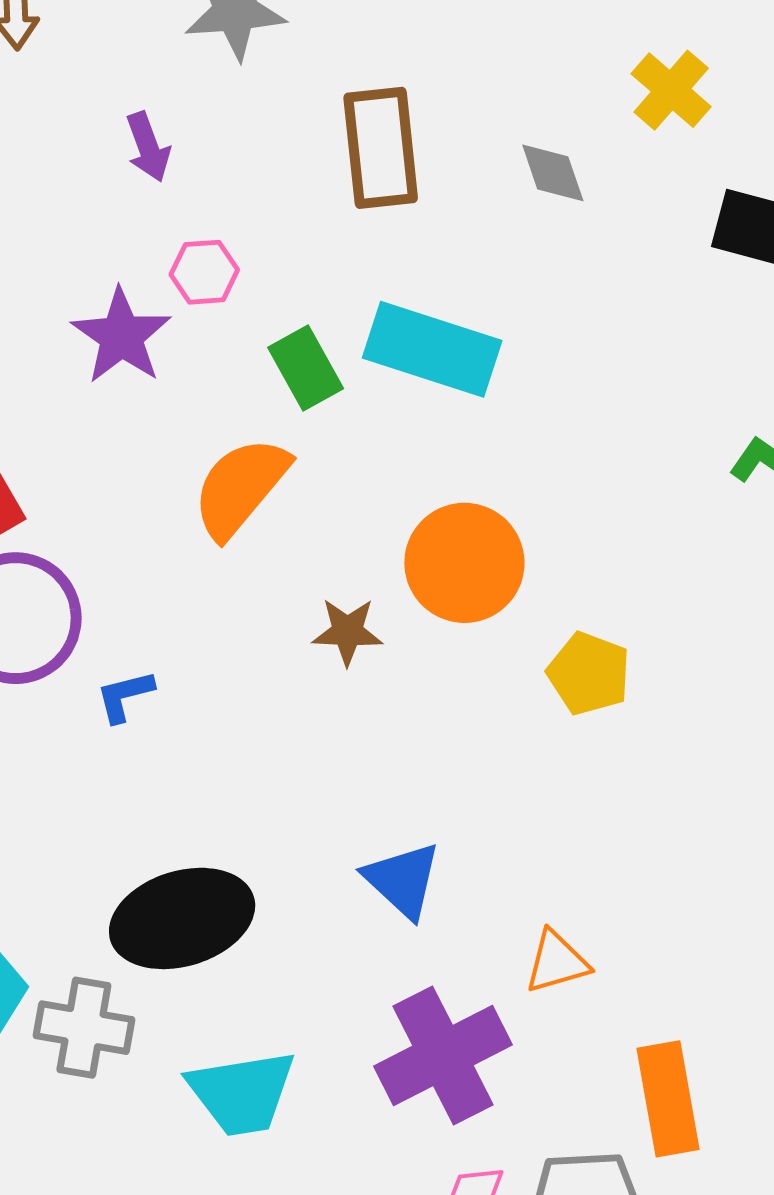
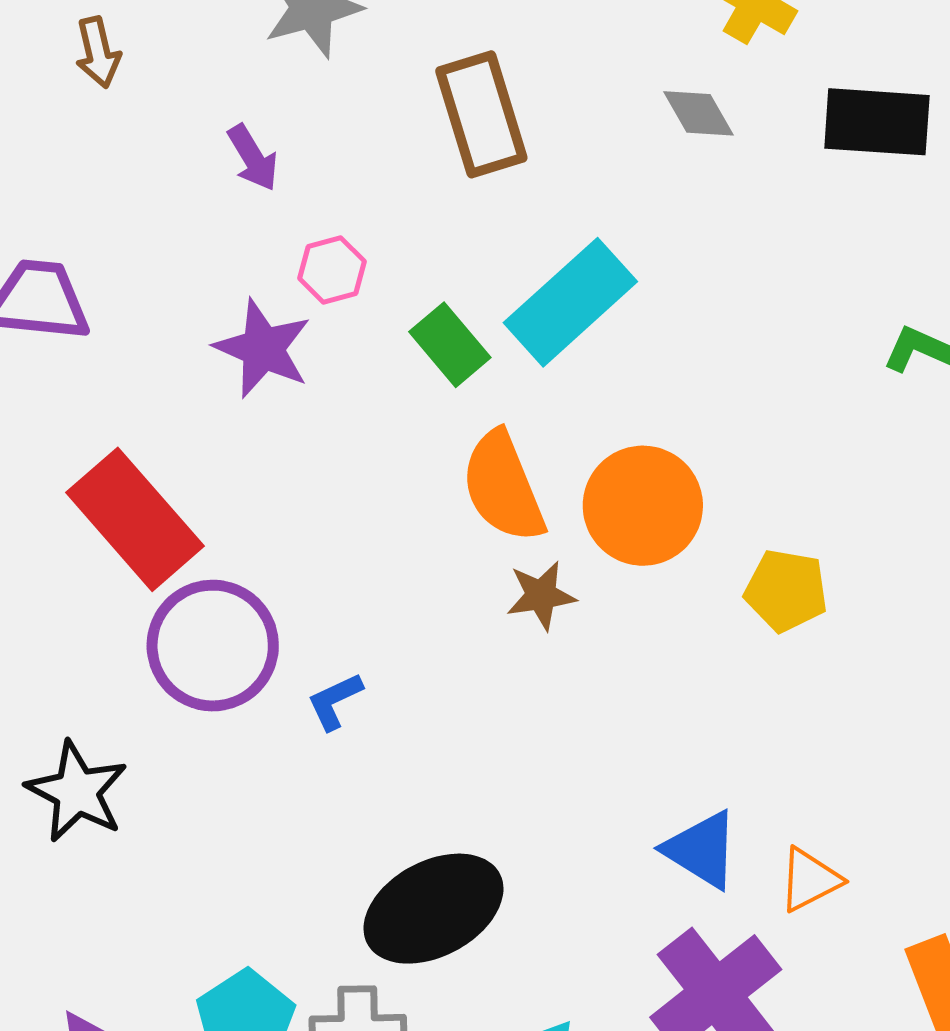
gray diamond: (553, 173) -> (699, 113), moved
cyan rectangle: (432, 349) -> (570, 302), turned -49
orange semicircle: (240, 487) -> (503, 487), moved, turned -51
blue triangle: (403, 880) -> (702, 850), moved

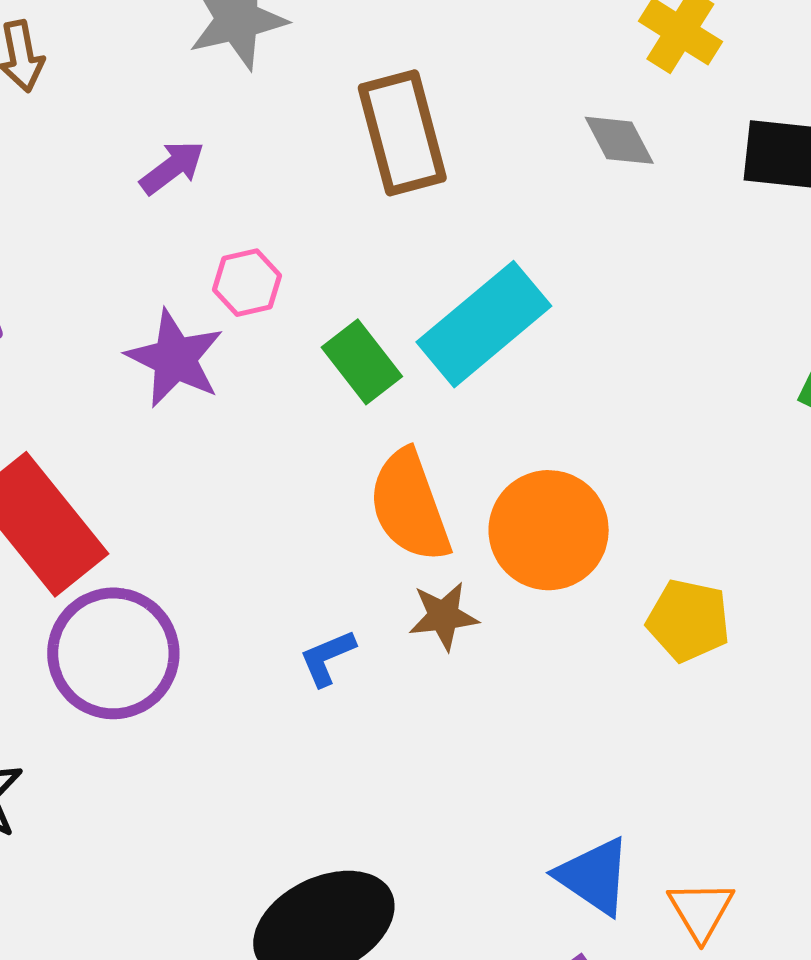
purple arrow: (253, 158) -> (172, 168), turned -98
blue L-shape: (335, 701) -> (327, 658), moved
orange triangle: (810, 880) -> (701, 910), turned -36

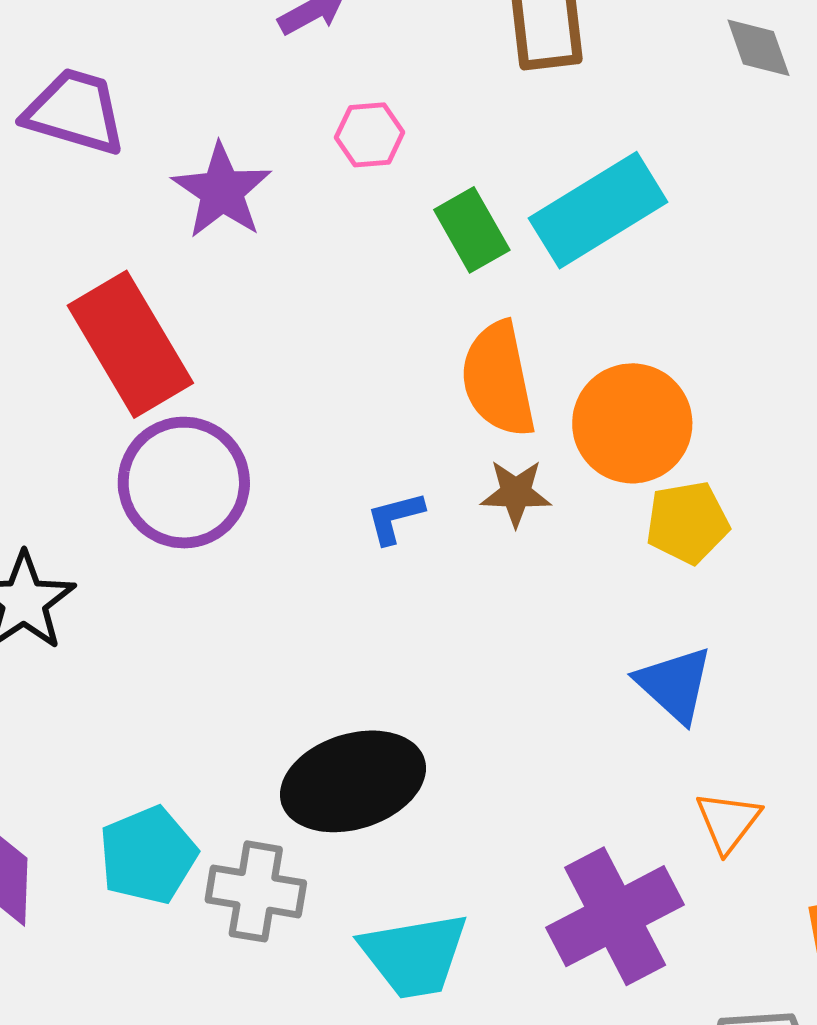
purple star: (175, 359) -> (222, 191), moved
yellow pentagon: (688, 620) -> (687, 522), moved, turned -30
blue triangle: (594, 876) -> (675, 684), moved

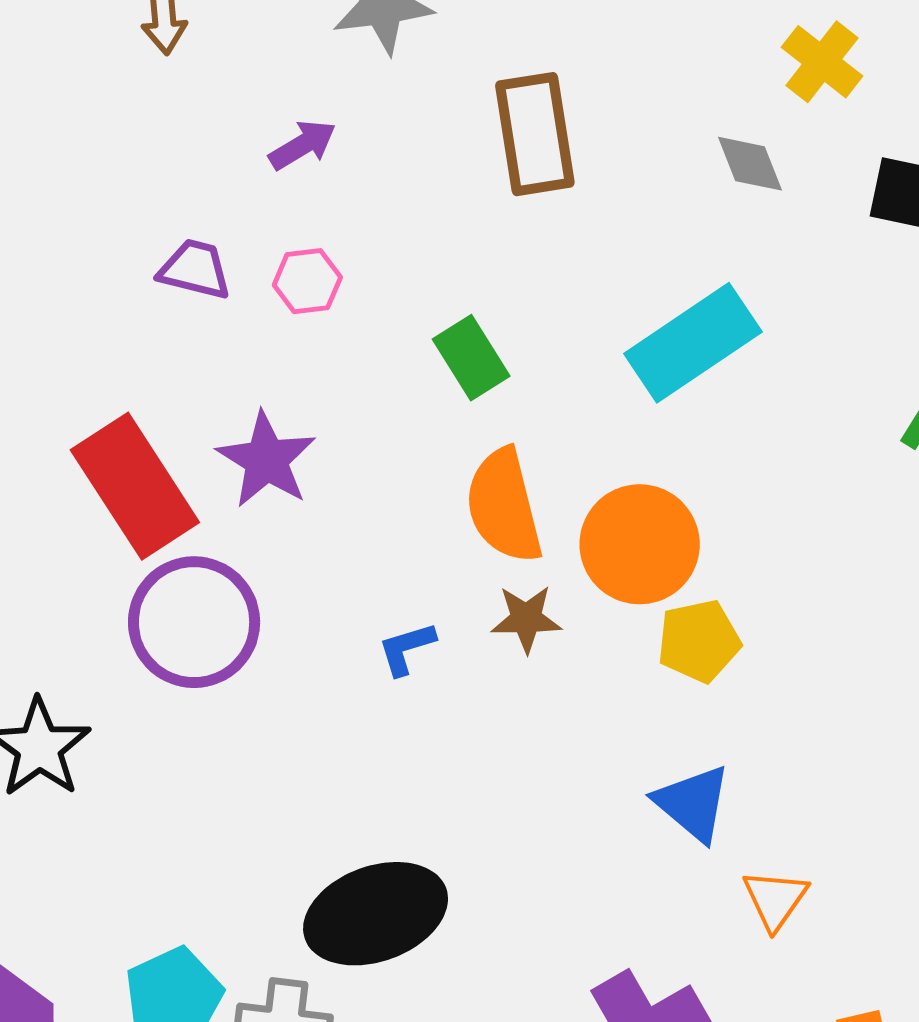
purple trapezoid: (75, 112) -> (195, 269), moved, size x0.7
pink hexagon: (370, 135) -> (307, 281), moved
purple star: (222, 191) -> (266, 460), moved
cyan rectangle: (598, 210) -> (693, 343), moved
orange triangle: (728, 822) -> (775, 899), moved

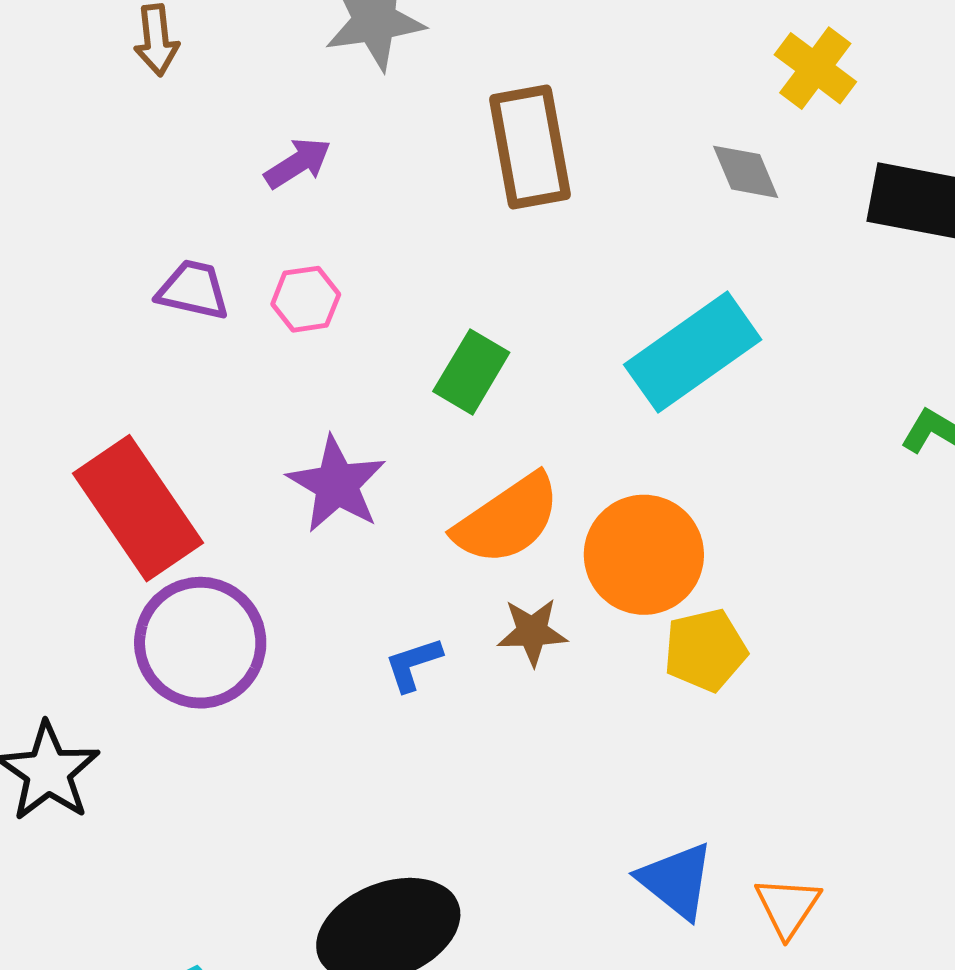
green rectangle: (471, 358) -> (471, 372), turned 64
purple star: (266, 460) -> (337, 484), moved
orange semicircle: (504, 506) -> (507, 519), turned -109
blue triangle: (693, 803) -> (676, 880), moved

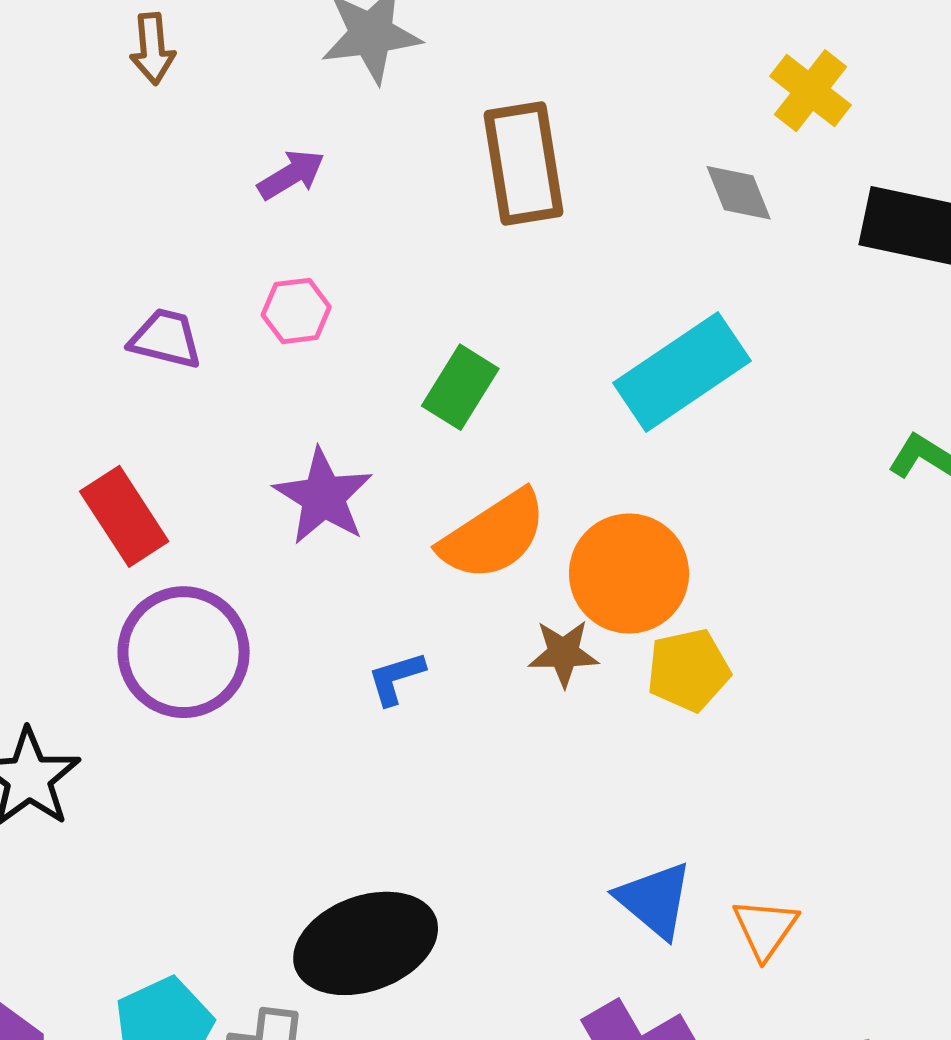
purple trapezoid: (193, 290) -> (166, 339), moved
red rectangle: (138, 508) -> (124, 516), size x0.7
brown star: (532, 632) -> (563, 653), moved

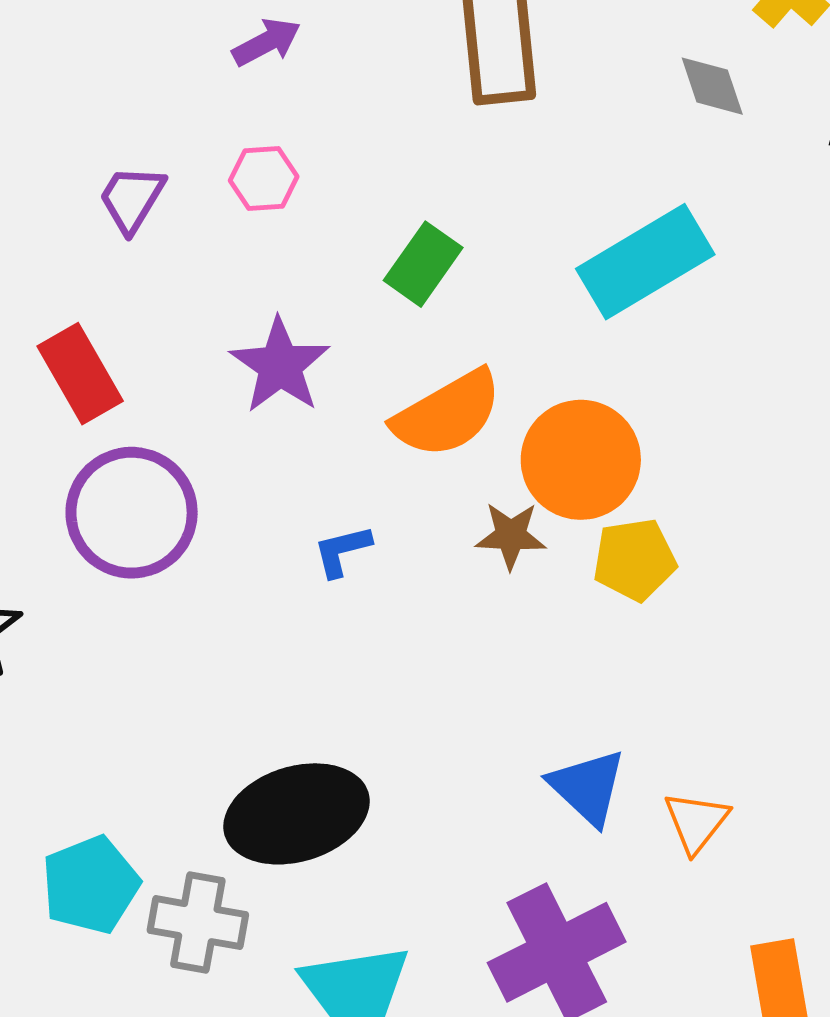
purple trapezoid: (166, 339) -> (132, 199), turned -76

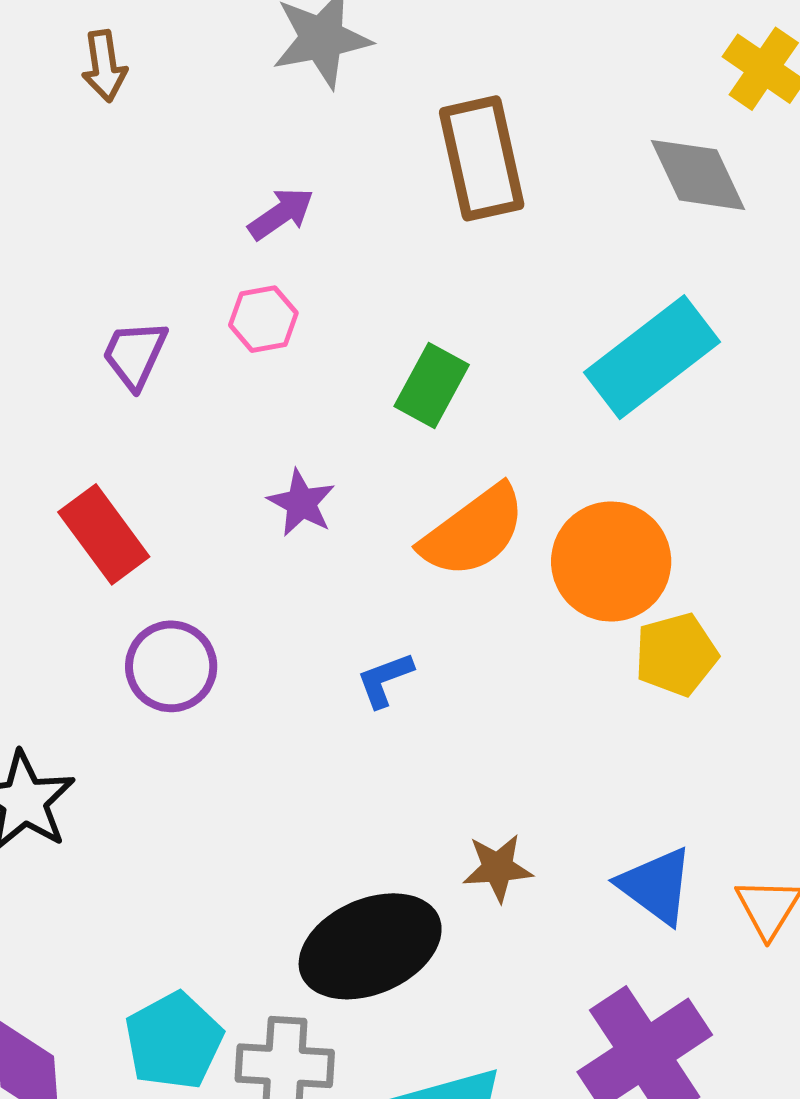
purple arrow: (266, 42) -> (281, 214), moved
gray diamond: (712, 86) -> (698, 175), size x1.4
purple star: (280, 365) -> (301, 503), size x0.7
purple circle: (132, 513) -> (171, 666), size x0.7
brown star: (511, 536) -> (498, 868), moved

